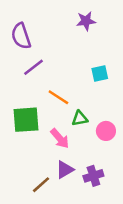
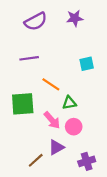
purple semicircle: (21, 36) -> (36, 21), moved, turned -100
purple line: (33, 67) -> (29, 58), turned 30
pink circle: (106, 131) -> (74, 127), moved
purple cross: (93, 176) -> (87, 161), moved

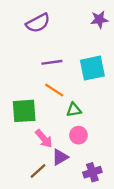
purple star: (75, 18) -> (99, 19), moved
purple line: (29, 58) -> (52, 62), moved
cyan square: (87, 64) -> (92, 68), size x1.6
pink arrow: (52, 120) -> (44, 139), moved

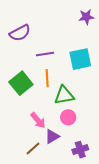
purple semicircle: (38, 23) -> (20, 33), moved
orange line: (54, 90) -> (47, 78), turned 54
green triangle: (74, 110) -> (64, 95), size x1.5
green square: (24, 111) -> (21, 83), moved, turned -35

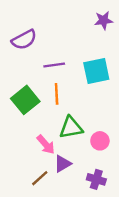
green triangle: (64, 95) -> (71, 128), moved
pink circle: (68, 117) -> (100, 141), moved
purple cross: (80, 150) -> (96, 179), turned 35

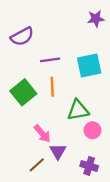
green triangle: (71, 128) -> (78, 110), moved
purple triangle: (63, 164) -> (58, 151), turned -30

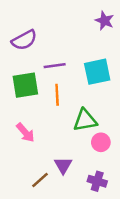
purple star: (96, 19) -> (105, 21), turned 30
green square: (23, 92) -> (25, 85), moved, turned 30
pink arrow: (42, 134) -> (25, 133), moved

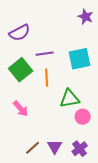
green square: (25, 85) -> (21, 70), turned -30
purple triangle: (63, 165) -> (55, 147), moved
purple cross: (97, 181) -> (80, 149), turned 35

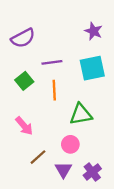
purple star: (86, 17) -> (93, 31), moved
green square: (21, 70) -> (24, 81), size x0.7
pink circle: (83, 117) -> (70, 144), moved
brown line: (33, 148) -> (38, 157), moved

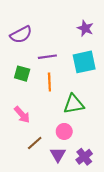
green square: (24, 81) -> (22, 74), turned -35

